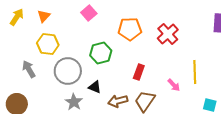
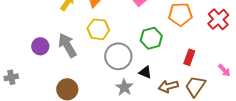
gray arrow: (29, 69) -> (67, 45), moved, size x1.4

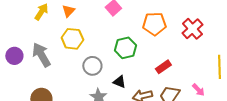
gray circle: (118, 56) -> (92, 66), size x0.7
red rectangle: (189, 57) -> (163, 67), turned 35
pink arrow: (224, 70) -> (198, 90), moved

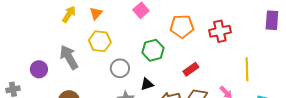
red cross: (192, 29) -> (220, 31), turned 30
purple circle: (14, 56) -> (39, 69), moved
black triangle: (119, 82) -> (147, 84), turned -40

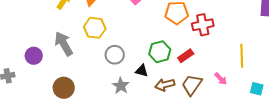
red cross: (220, 31) -> (203, 25), moved
green hexagon: (153, 50) -> (160, 52), moved
black triangle: (147, 84) -> (142, 71), turned 32

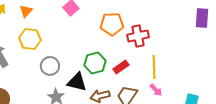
yellow line: (242, 56) -> (154, 67), moved
black triangle: (142, 71) -> (77, 82), size x1.5

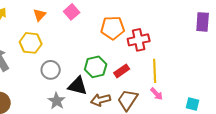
orange triangle: (26, 11) -> (40, 15), moved

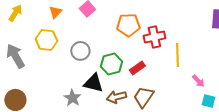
gray circle: (51, 70) -> (80, 51), moved
yellow line: (155, 71) -> (177, 55), moved
pink arrow: (157, 94) -> (198, 81), moved

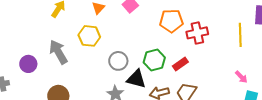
gray circle: (80, 51) -> (118, 61), moved
yellow line: (177, 55) -> (240, 35), moved

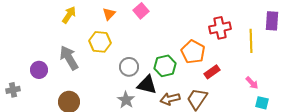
orange pentagon: (171, 21) -> (193, 52), moved, turned 30
red cross: (197, 33) -> (220, 28), moved
red rectangle: (180, 64) -> (212, 72), moved

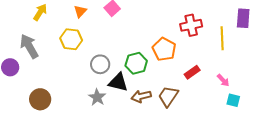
gray arrow: (69, 58) -> (29, 46), moved
red rectangle: (212, 72) -> (192, 72), moved

